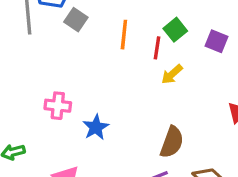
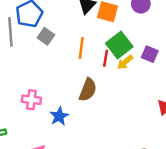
green square: (175, 30) -> (119, 45), size x1.5
yellow arrow: (172, 74) -> (125, 62), moved
brown semicircle: (172, 142) -> (88, 90), moved

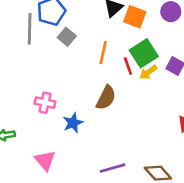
red line: (106, 58) -> (128, 66), turned -35

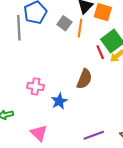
gray square: (67, 37) -> (64, 23), moved
orange line: (103, 53) -> (80, 28), moved

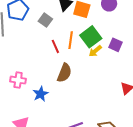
orange line: (80, 28) -> (71, 40), moved
red line: (100, 52) -> (55, 46), moved

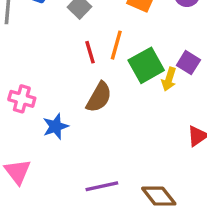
green square: (91, 37) -> (146, 65), moved
yellow arrow: (95, 51) -> (169, 79), moved, turned -40

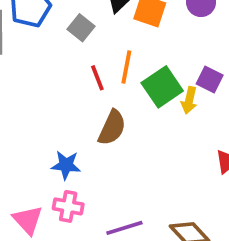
pink cross: (22, 99) -> (68, 206), moved
blue star: (55, 126) -> (66, 165), turned 30

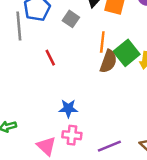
red line: (97, 78) -> (50, 58), moved
brown semicircle: (112, 128) -> (108, 61), moved

